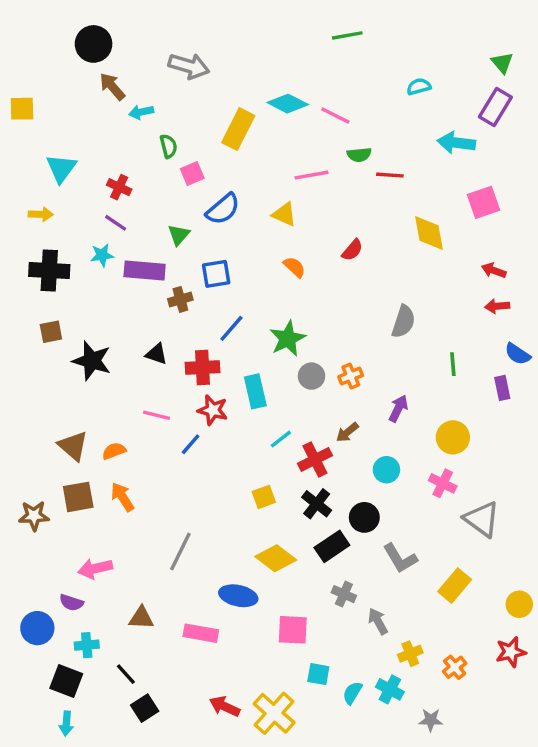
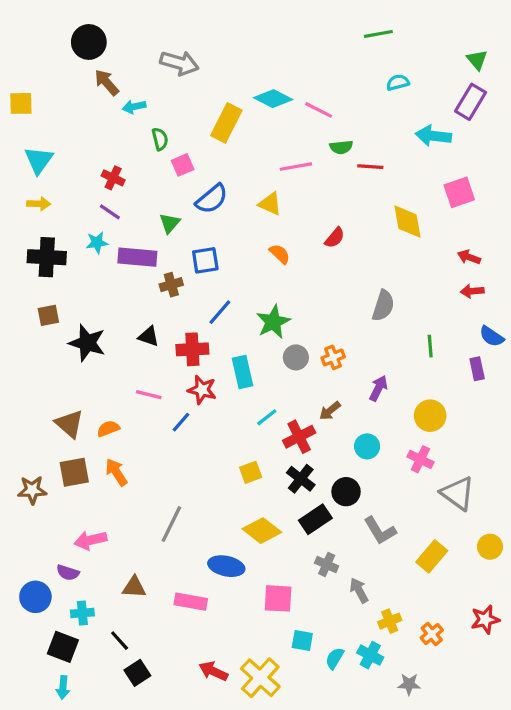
green line: (347, 35) -> (378, 34), moved
cyan triangle: (61, 168) -> (39, 160), moved
yellow circle: (519, 604) -> (490, 547), moved

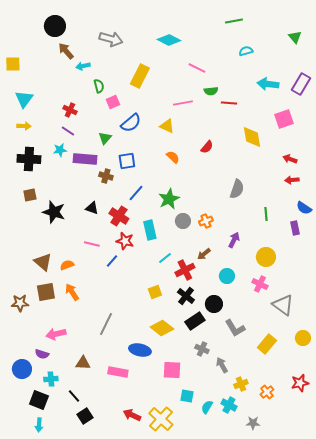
cyan diamond: (273, 99) -> (169, 40), moved
purple rectangle: (471, 102) -> (301, 84), moved
brown cross: (171, 285) -> (106, 176), turned 32
red cross: (192, 349) -> (119, 216), turned 36

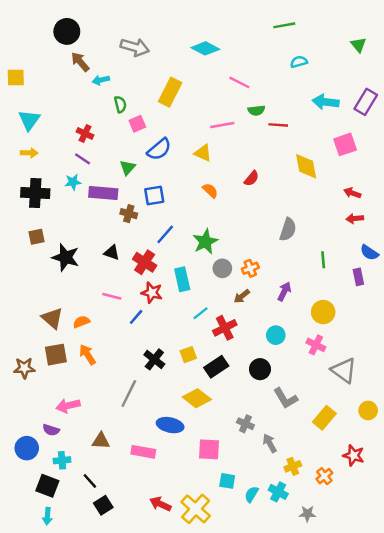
brown arrow: (204, 254) -> (242, 296), moved
black cross: (186, 296) -> (154, 359), moved
black rectangle: (195, 321) -> (216, 367), moved
red star: (300, 383) -> (354, 455), moved, turned 30

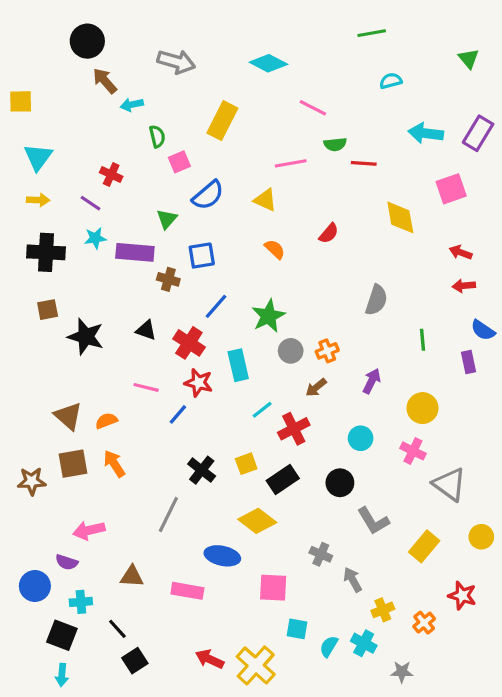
purple line: (83, 159) -> (90, 203), moved

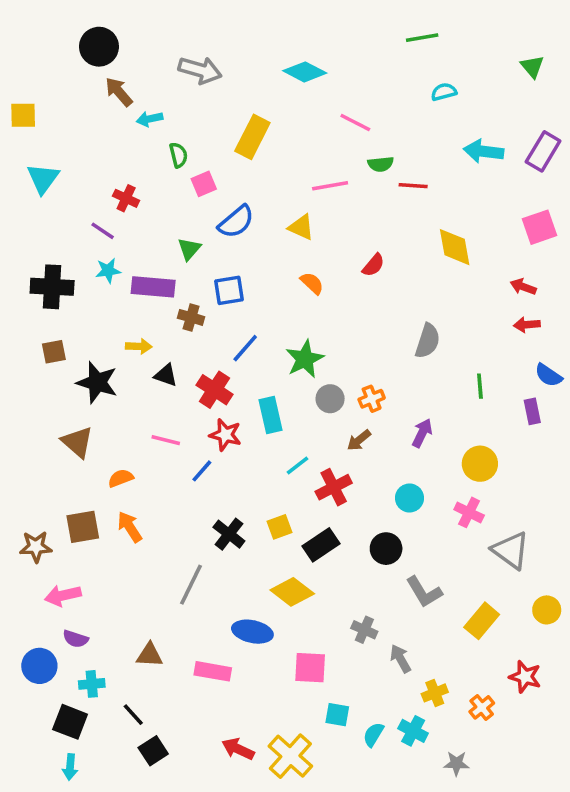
pink square: (451, 189) -> (539, 227), moved
yellow arrow: (38, 200) -> (139, 346), moved
brown triangle: (68, 416) -> (77, 442), moved
pink arrow: (89, 530) -> (63, 595), moved

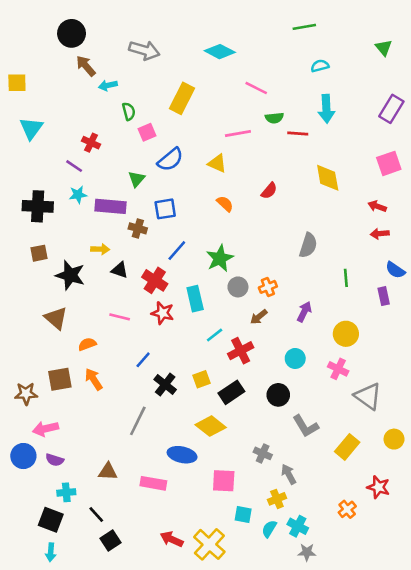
cyan arrow: (484, 151) -> (326, 109), moved, turned -100
blue line: (202, 471) -> (143, 360), moved
blue circle: (39, 666) -> (23, 456), moved
yellow cross: (435, 693) -> (277, 499), moved
gray star: (456, 763) -> (307, 552), moved

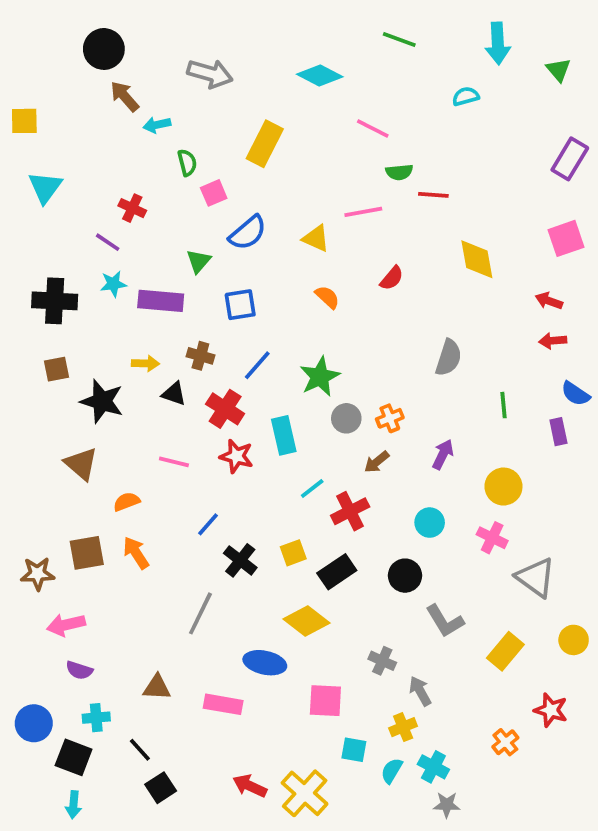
green line: (304, 27) -> (399, 40), moved, turned 30
cyan arrow: (326, 109) -> (498, 43), moved
pink line: (238, 134) -> (363, 212), moved
brown cross: (138, 228) -> (200, 356), moved
blue circle: (23, 456) -> (34, 723), moved

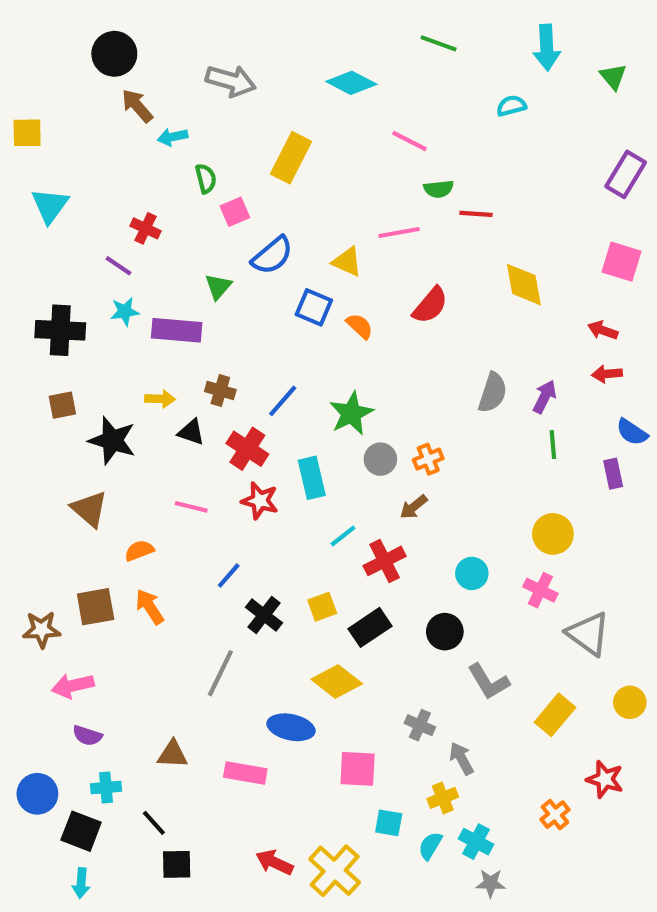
pink square: (566, 238) -> (621, 262), turned 36
red semicircle: (392, 278) -> (430, 305), size x1.4
blue square: (240, 305) -> (314, 307), moved, turned 32
purple arrow: (443, 454) -> (545, 397), moved
black square: (161, 788) -> (177, 864), turned 32

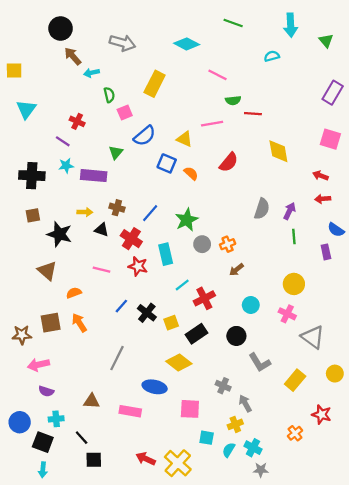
brown arrow: (414, 507) -> (236, 270), moved
black cross: (264, 615) -> (147, 313), moved

